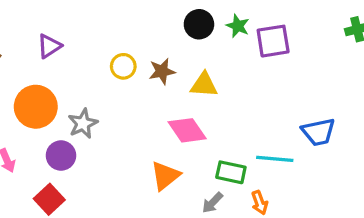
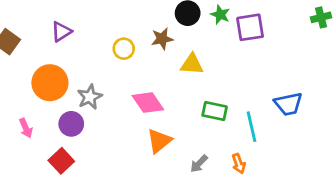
brown star: (162, 71) -> (162, 39), moved
pink diamond: (187, 130) -> (148, 103), moved
cyan line: (275, 159) -> (251, 127), turned 72
green rectangle: (231, 172) -> (215, 111), moved

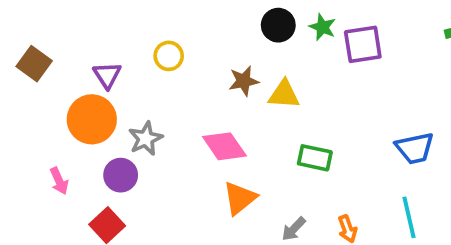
purple triangle: (61, 32) -> (107, 75), moved, turned -30
brown star: (162, 39) -> (244, 81), moved
yellow circle: (124, 49) -> (169, 56), moved
cyan line: (251, 127) -> (409, 217), moved

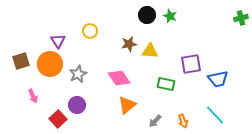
purple square: (363, 44) -> (191, 64), moved
brown square: (34, 64) -> (21, 61), moved, turned 36
purple circle: (121, 175) -> (77, 105), moved
cyan line: (409, 217) -> (215, 115), turned -30

